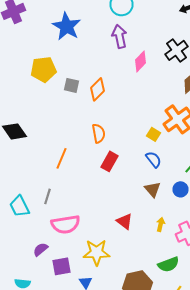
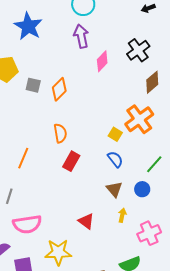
yellow arrow: (160, 224) -> (122, 215), moved

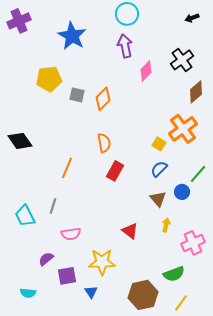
blue semicircle: (115, 159) -> (159, 169), turned -96
blue circle: (142, 189) -> (182, 192), moved
pink semicircle: (27, 224) -> (71, 234), size x0.7

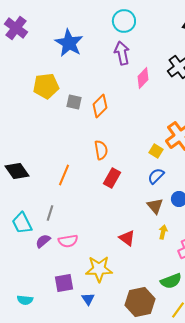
purple cross: (19, 21) -> (16, 28), turned -30
black diamond: (20, 141) -> (17, 171), moved
purple semicircle: (46, 259) -> (43, 241), moved

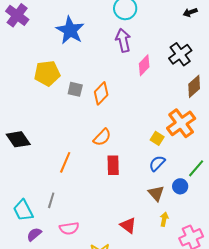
orange semicircle: (101, 150) -> (102, 137), turned 54
black diamond: (17, 171) -> (18, 139), moved
red rectangle: (112, 178) -> (113, 165), turned -30
purple semicircle: (43, 241) -> (34, 234), moved

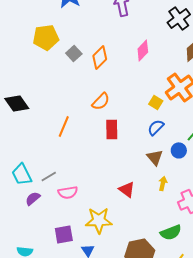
pink diamond: (144, 65) -> (143, 50), moved
gray square: (75, 89) -> (74, 53), turned 35
gray line: (51, 200) -> (49, 176), moved, turned 42

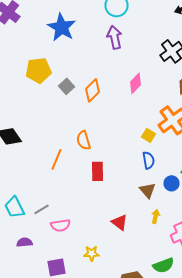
orange semicircle: (101, 101) -> (84, 140), moved, turned 120
blue semicircle: (156, 127) -> (148, 160), turned 126
red rectangle: (112, 129) -> (98, 171), moved
purple semicircle: (33, 198) -> (24, 242), moved, turned 35
yellow star: (99, 220) -> (92, 253), size x0.6

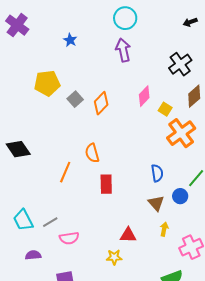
blue star: (62, 27) -> (70, 40), size x0.5
yellow square: (148, 135) -> (165, 109), moved
red triangle: (120, 222) -> (128, 235), turned -36
yellow star: (92, 253) -> (114, 257), moved

